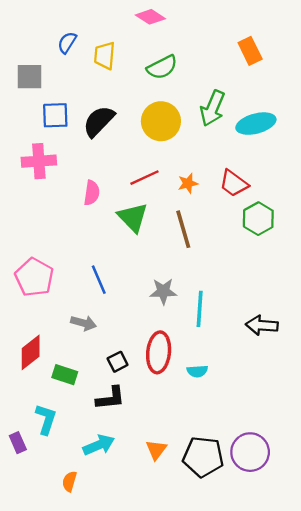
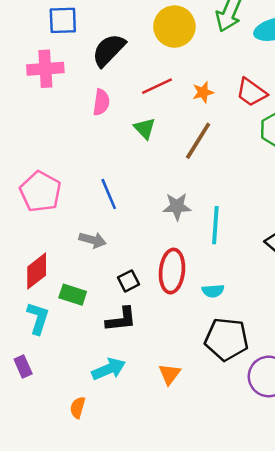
black semicircle: (99, 121) -> (109, 50), moved
green triangle: (133, 217) -> (145, 128), size x0.7
brown line: (183, 229) -> (198, 141), turned 48
cyan L-shape: (46, 419) -> (38, 318), moved
black pentagon: (203, 457) -> (227, 339), moved

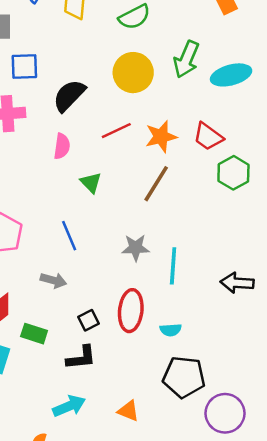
orange star: (203, 92) -> (161, 137), size x1.5
green triangle: (145, 128) -> (91, 182), moved
orange triangle: (169, 374) -> (128, 411), turned -45

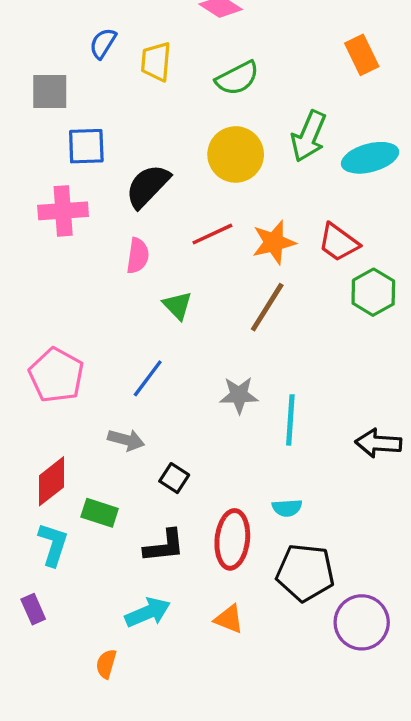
blue line: (69, 236) -> (148, 378), turned 60
red ellipse: (131, 311) -> (232, 539), moved
black square: (88, 320) -> (174, 478), moved, turned -30

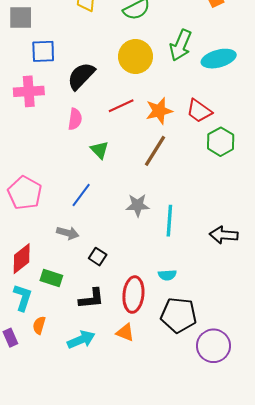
orange triangle: (229, 619) -> (125, 332), moved
orange semicircle: (106, 664) -> (39, 325), moved

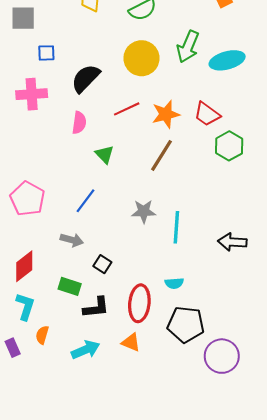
blue square: (43, 51) -> (46, 53), size x0.7
green rectangle: (51, 278) -> (70, 286), moved

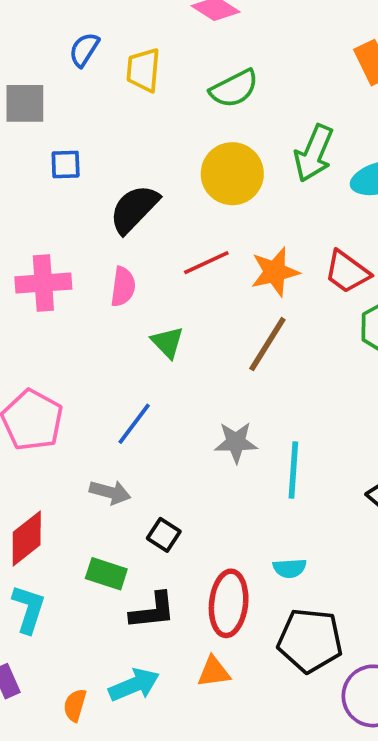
pink cross: (32, 94) -> (43, 283), moved
orange semicircle: (42, 335) -> (75, 705), moved
orange triangle: (131, 342) -> (214, 672), turned -30

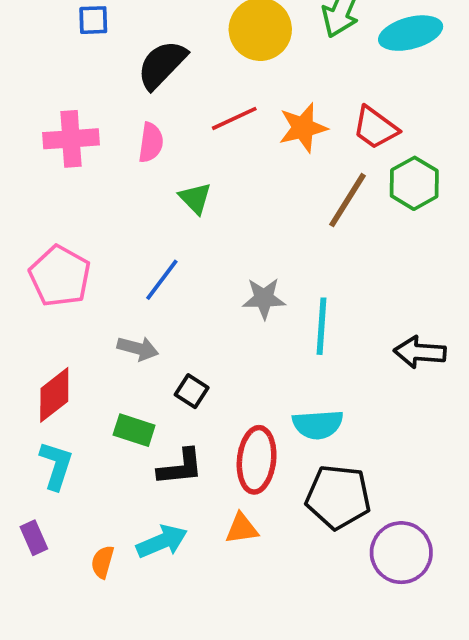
brown line: (267, 344) -> (347, 200), moved
cyan semicircle: (290, 568) -> (318, 425), size x1.5

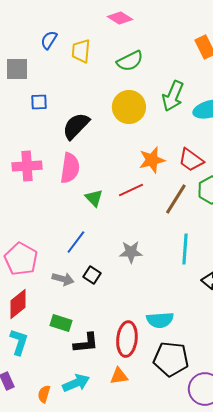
red line: (234, 118) -> (131, 190), moved
pink semicircle: (151, 143) -> (70, 168), size x1.4
pink pentagon: (60, 276) -> (21, 259), moved
cyan line: (321, 326) -> (185, 249), moved
black square: (192, 391) -> (92, 275), moved

